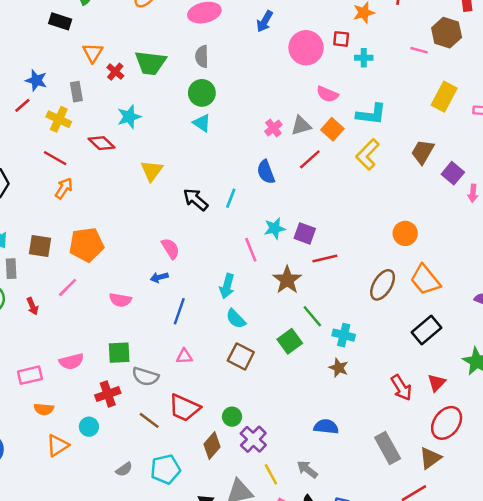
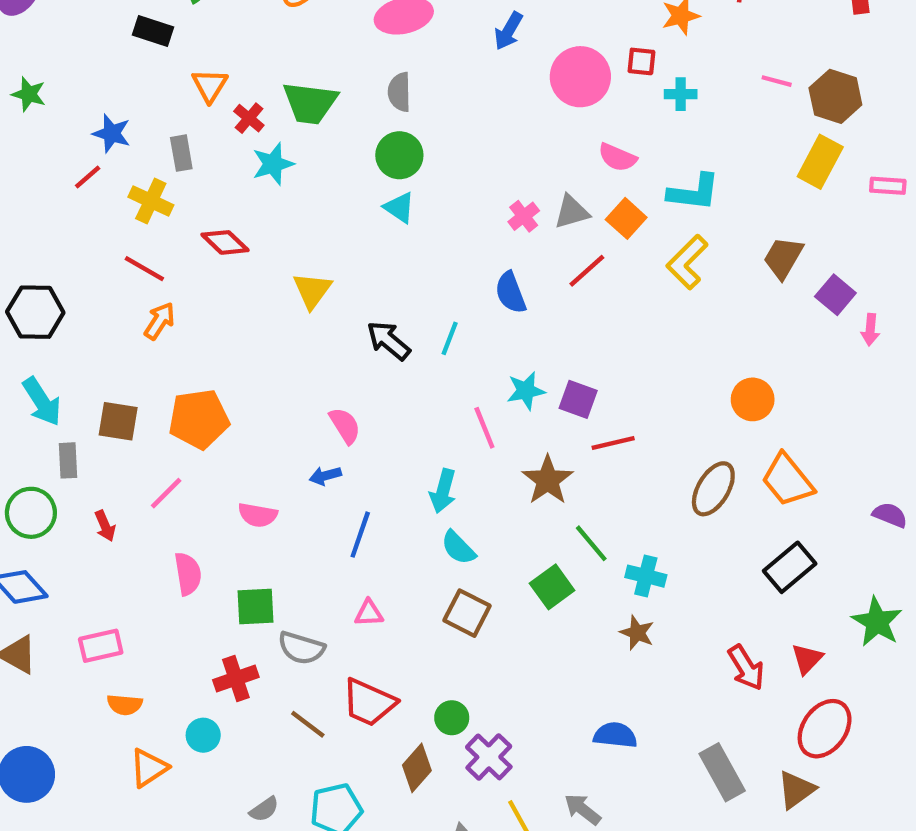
brown hexagon: (447, 33) -> (835, 96), moved
cyan star: (129, 117) -> (273, 164), moved
pink semicircle: (71, 361) -> (188, 574), moved, turned -85

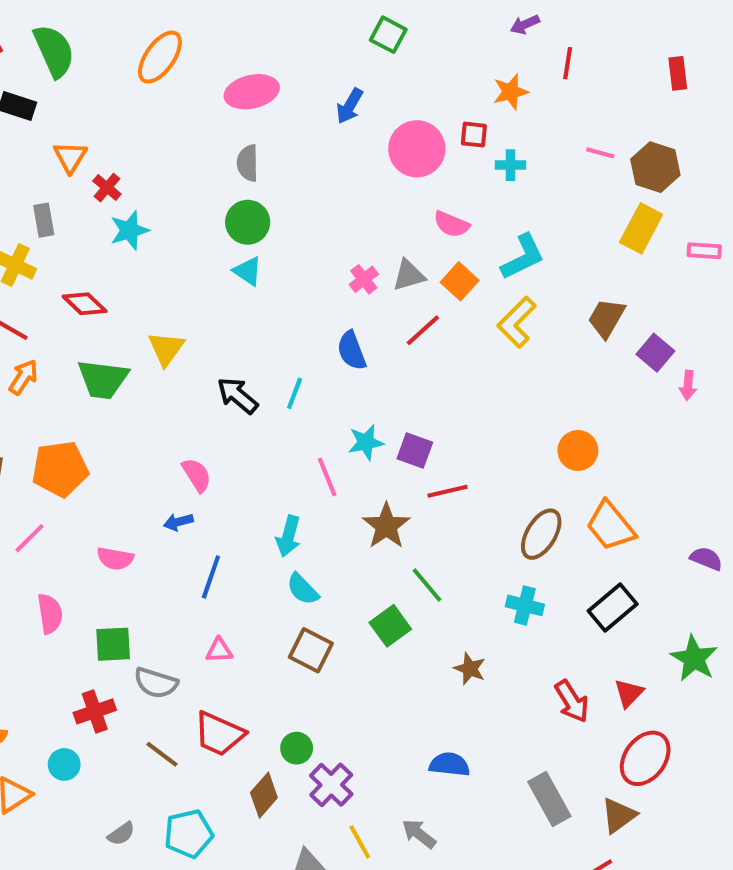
green trapezoid: (310, 103) -> (103, 379), moved
cyan L-shape: (694, 192) -> (523, 257), turned -33
cyan cross: (646, 576) -> (525, 605), moved

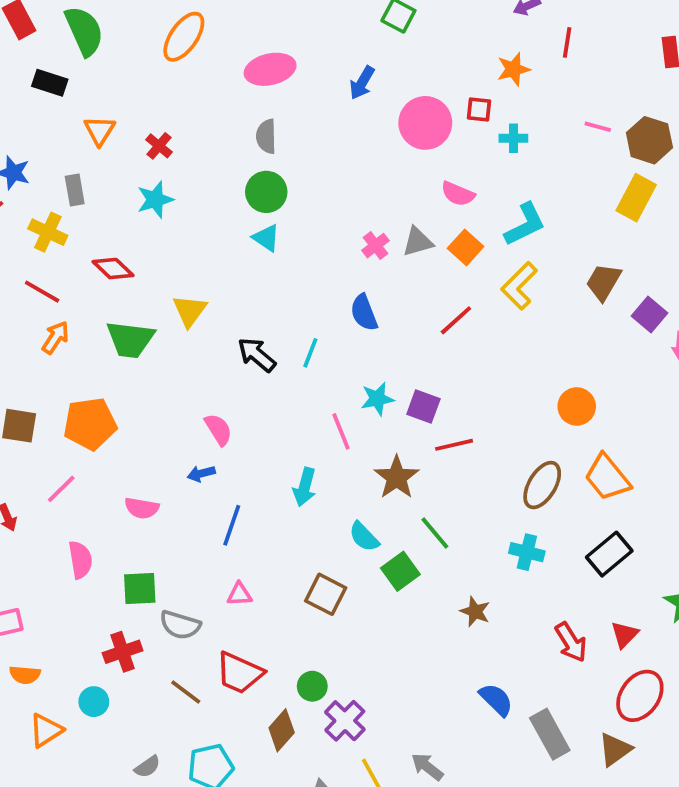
red cross: (107, 188) -> (159, 146), moved
red line: (423, 330) -> (456, 320), moved
cyan semicircle: (303, 589) -> (364, 537), moved
blue semicircle: (449, 764) -> (496, 700), moved, turned 39

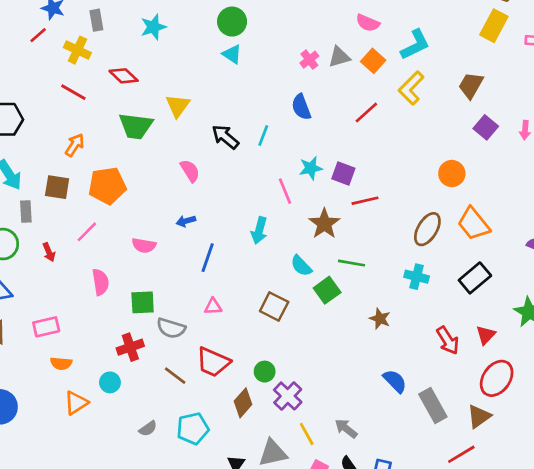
purple square: (649, 315) -> (486, 127), moved
orange arrow: (55, 338) -> (75, 145), moved
pink semicircle: (218, 429) -> (190, 171), moved
green line: (435, 533) -> (351, 263), turned -40

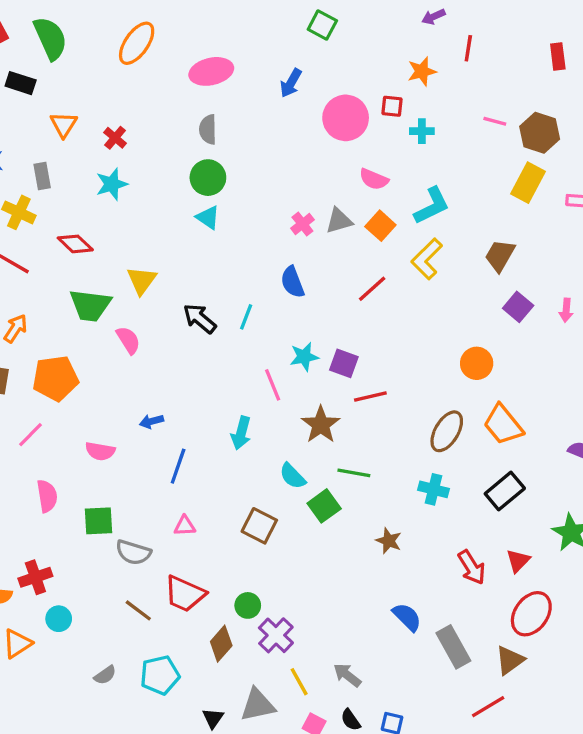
pink semicircle: (190, 171) -> (128, 340), moved
red cross: (130, 347) -> (35, 577), moved

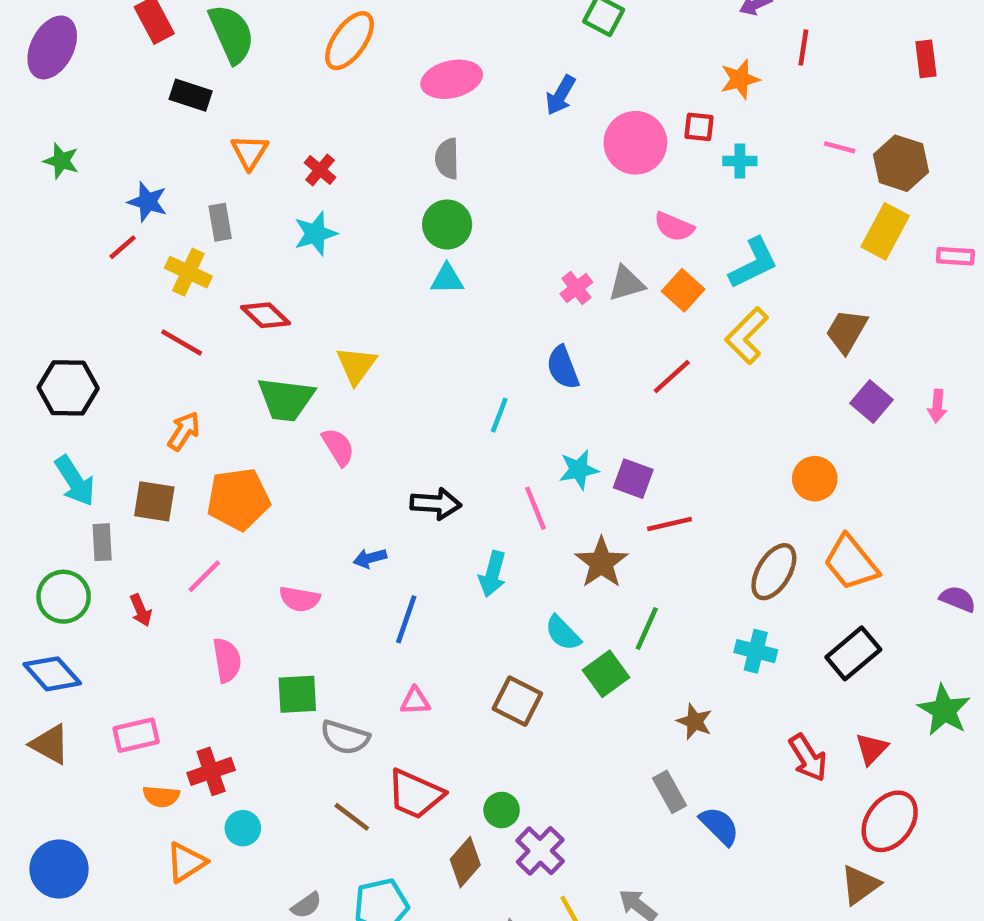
cyan triangle: (208, 217) -> (447, 279), turned -35
black arrow: (200, 319) -> (436, 504), moved, turned 144
green line: (354, 473) -> (647, 628), turned -76
gray rectangle: (453, 647) -> (669, 792), moved, size x0.7

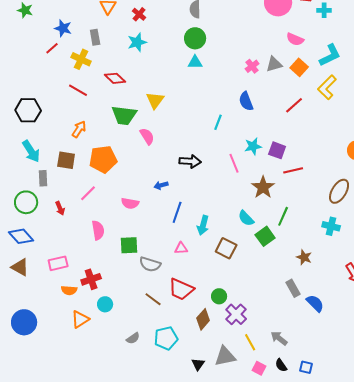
cyan arrow: (492, 574) -> (203, 225), moved

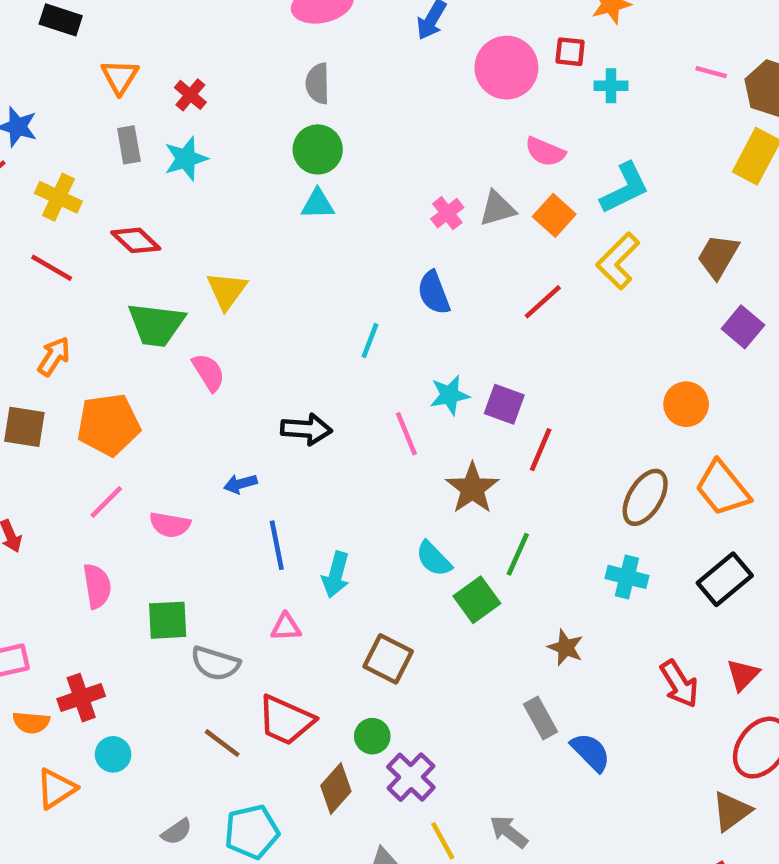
gray rectangle: (95, 37) -> (129, 145), moved
red line: (293, 170) -> (541, 450), turned -54
pink line: (88, 193) -> (106, 502), moved
blue line: (177, 212) -> (277, 545), turned -30
brown square: (226, 248) -> (388, 659), moved

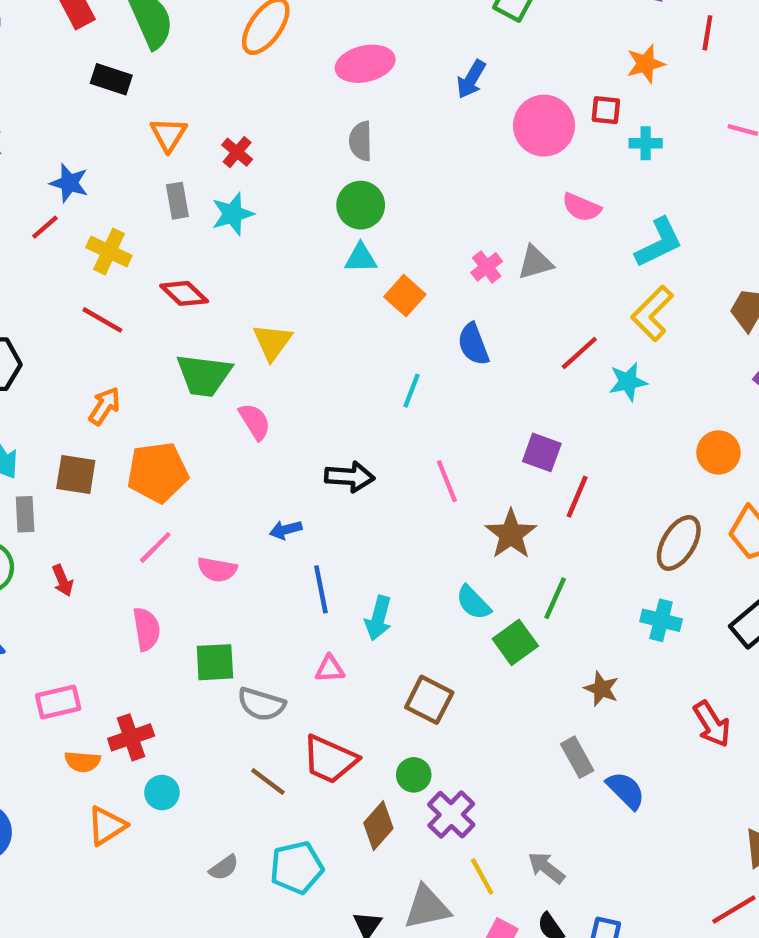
orange square: (554, 215) -> (405, 296), moved
cyan star: (450, 395) -> (628, 382), moved

